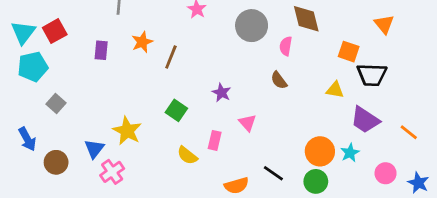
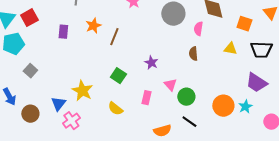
orange square: (349, 52) -> (244, 24), moved
brown semicircle: (279, 80) -> (193, 54), turned 32
yellow triangle: (335, 90) -> (230, 49), moved
yellow semicircle: (187, 155) -> (115, 109), moved
green circle: (316, 181) -> (186, 97), moved

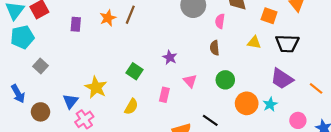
brown line: (114, 37) -> (130, 15), moved
green circle: (186, 97) -> (225, 80), moved
yellow semicircle: (115, 109) -> (131, 107), turned -98

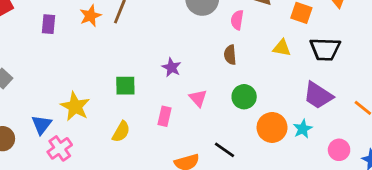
green square: (134, 71) -> (125, 86), turned -35

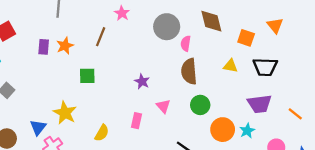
orange star: (90, 16) -> (65, 46), moved
pink semicircle: (237, 20) -> (186, 43), moved
brown semicircle: (230, 55) -> (189, 71), size x1.6
green square: (125, 86) -> (87, 76), moved
purple trapezoid: (318, 95) -> (259, 104), turned -40

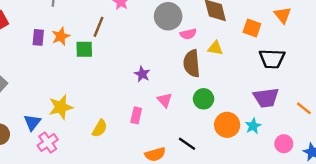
pink semicircle: (186, 43) -> (188, 34), turned -112
yellow triangle: (230, 66) -> (215, 48), moved
green square: (87, 76) -> (84, 49), moved
yellow star: (65, 113) -> (61, 107), turned 30

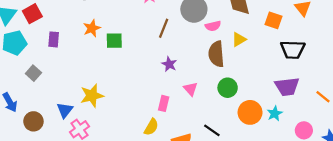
brown line: (98, 27) -> (164, 28), moved
purple rectangle: (38, 37) -> (54, 39), moved
yellow triangle: (215, 48) -> (239, 39), turned -40
yellow semicircle: (100, 128) -> (151, 127), moved

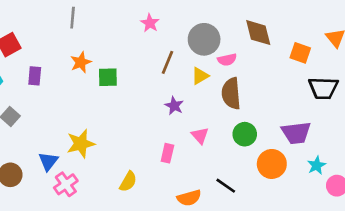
yellow triangle: (239, 39) -> (200, 76), moved
purple trapezoid: (287, 87) -> (296, 133), moved
cyan star: (275, 114) -> (317, 165), moved
yellow semicircle: (151, 127) -> (128, 182), moved

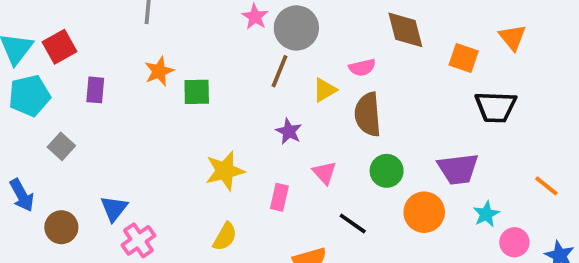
gray circle: (204, 39) -> (296, 28), moved
yellow star: (81, 144) -> (225, 171), moved
black line: (226, 186) -> (353, 223), moved

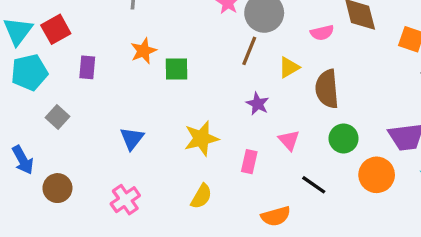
pink semicircle: (362, 67) -> (322, 33), moved
blue triangle: (114, 208) -> (132, 138), moved

